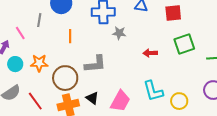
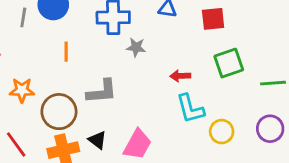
gray line: (39, 20) -> (23, 17), moved
cyan L-shape: (153, 91) -> (190, 109), moved
yellow circle: (179, 101) -> (222, 132), moved

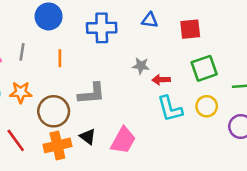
gray line: (23, 17) -> (22, 52), moved
gray star: (136, 47) -> (141, 66), moved
yellow circle: (222, 132) -> (207, 106), moved

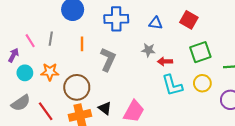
blue triangle: (150, 20) -> (156, 23), moved
red square: (190, 29) -> (189, 20), turned 36
gray L-shape: (92, 94) -> (108, 59), moved, turned -60

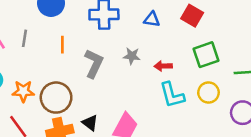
gray star: (148, 50) -> (132, 56), moved
orange star: (50, 72) -> (23, 91), moved

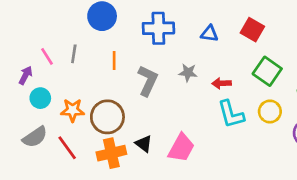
green square: (206, 55) -> (267, 71), turned -36

